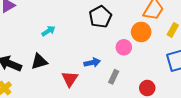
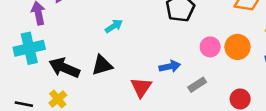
orange circle: (141, 32) -> (238, 47), moved
gray rectangle: (114, 77) -> (197, 85), turned 32

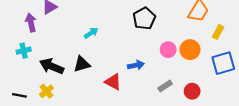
cyan cross: (29, 48) -> (24, 51), size x0.6
gray rectangle: (197, 85) -> (165, 86), moved
red triangle: (141, 87) -> (113, 82), turned -36

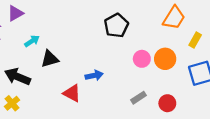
cyan arrow: (91, 33) -> (32, 41), moved
black triangle: (82, 64) -> (50, 59), moved
blue arrow: (136, 65) -> (94, 75), moved
red triangle: (113, 82) -> (72, 93), moved

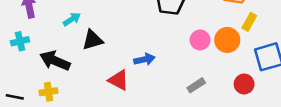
yellow rectangle: (195, 40) -> (249, 22), moved
yellow cross: (12, 103) -> (49, 92), turned 32
red circle: (167, 103) -> (244, 84), moved

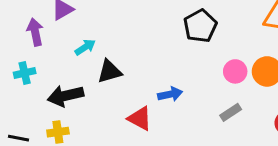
black arrow: (55, 61) -> (66, 96), turned -36
gray rectangle: (196, 85) -> (231, 112), moved

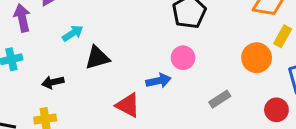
pink circle: (235, 71) -> (183, 58), moved
black arrow: (66, 96) -> (53, 82), size x0.6

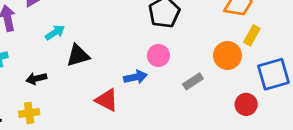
gray rectangle: (220, 99) -> (193, 81), moved

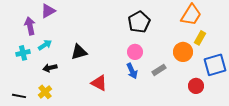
cyan arrow: (55, 33) -> (45, 45), moved
blue arrow: (135, 77) -> (132, 71), moved, turned 77
yellow cross: (29, 113) -> (45, 92), turned -32

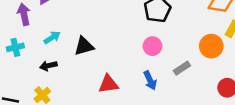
cyan arrow: (45, 45) -> (52, 38), moved
blue arrow: (132, 71) -> (150, 80), moved
red triangle: (99, 83) -> (108, 84), turned -36

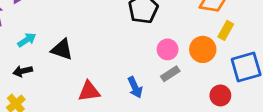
black triangle: (84, 46) -> (62, 49), turned 35
pink circle: (152, 46) -> (168, 49), moved

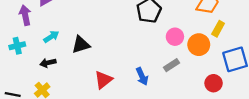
black triangle: (62, 49) -> (81, 45), turned -36
pink circle: (168, 49) -> (175, 37), moved
red triangle: (89, 91) -> (103, 80), turned -30

